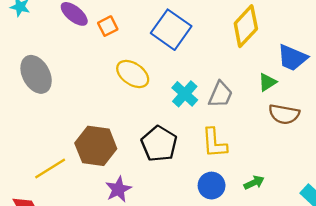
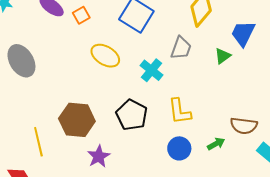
blue trapezoid: (292, 58) -> (243, 33), turned 96
gray trapezoid: (220, 94) -> (181, 48), moved
brown semicircle: (284, 114) -> (244, 126), moved
yellow line: (50, 168) -> (38, 142), turned -68

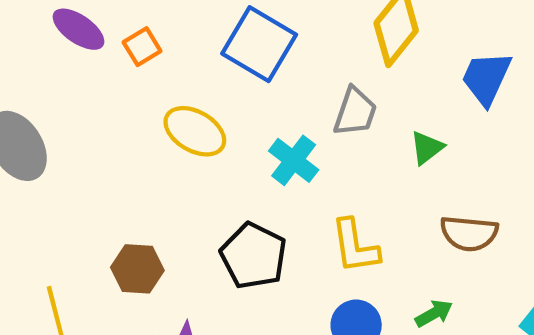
green triangle: (223, 56) -> (427, 148), moved
brown hexagon: (77, 120) -> (137, 269), size x0.7
brown semicircle: (244, 126) -> (469, 233), moved

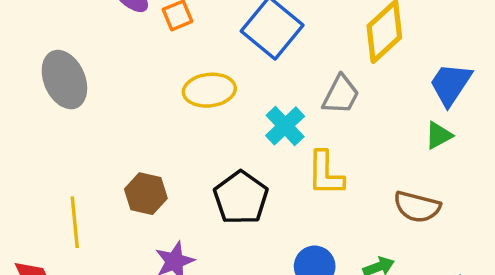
yellow ellipse: (195, 131) -> (209, 90), turned -45
green triangle: (427, 148) -> (439, 135), moved
yellow L-shape: (355, 246) -> (325, 173), moved

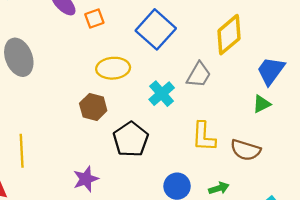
yellow L-shape: (325, 173) -> (204, 137), moved
brown hexagon: (146, 194) -> (93, 107), moved

